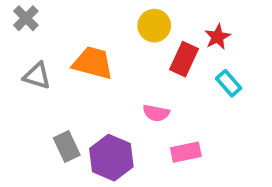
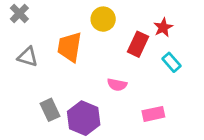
yellow circle: (154, 26) -> (103, 19), moved
orange trapezoid: (93, 63) -> (70, 47), turned -96
pink rectangle: (186, 152) -> (153, 114), moved

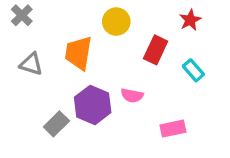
red star: (163, 27) -> (190, 20), moved
gray rectangle: (50, 110) -> (56, 124), turned 70
purple hexagon: (84, 118) -> (93, 105), moved

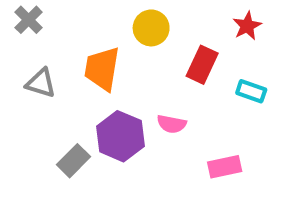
cyan rectangle: (193, 70) -> (251, 91), turned -30

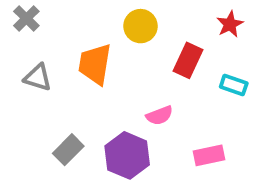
pink semicircle: (172, 124) -> (160, 115), turned -32
purple hexagon: (120, 136) -> (127, 155), moved

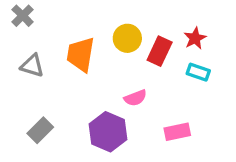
red star: (230, 24) -> (195, 38), moved
yellow circle: (141, 26) -> (127, 38), moved
gray rectangle: (68, 150) -> (40, 130), moved

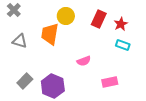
yellow circle: (127, 38) -> (66, 16), moved
red rectangle: (160, 51) -> (99, 19), moved
purple hexagon: (108, 132) -> (53, 86), moved

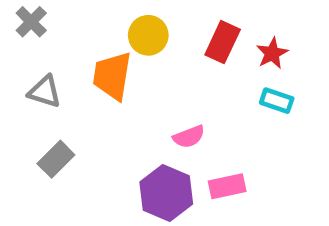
gray rectangle: (25, 81) -> (56, 159), moved
pink rectangle: (110, 82) -> (227, 186), moved
purple hexagon: (53, 86) -> (166, 193), moved

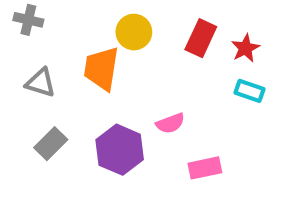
gray cross: (31, 22) -> (28, 20), turned -32
purple hexagon: (166, 193) -> (120, 150), moved

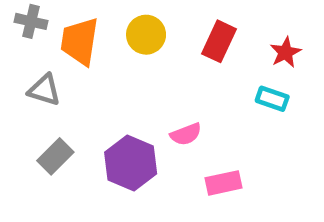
red star: (245, 48) -> (285, 52), moved
orange trapezoid: (101, 69) -> (80, 41), moved

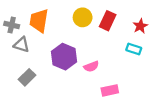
gray cross: (31, 21) -> (12, 25), moved
yellow circle: (146, 35) -> (83, 17), moved
purple hexagon: (131, 163) -> (64, 57), moved

